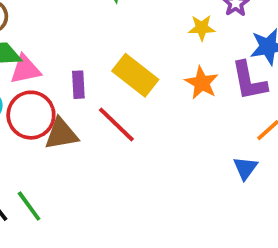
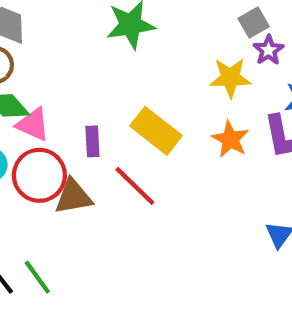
yellow star: (202, 28) -> (230, 78), size x1.4
pink triangle: (25, 70) -> (33, 124), turned 36

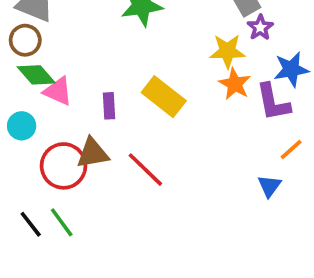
orange star: (230, 139) -> (235, 84), moved
red circle: (39, 175) -> (63, 166), moved
red line: (135, 186) -> (145, 170), moved

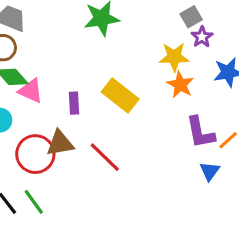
purple L-shape: (273, 102) -> (200, 132), moved

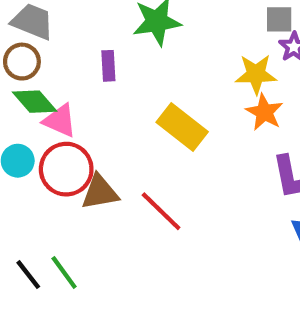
gray square: (191, 17) -> (279, 19), turned 30
purple rectangle: (74, 103) -> (108, 66), moved
red circle: (35, 154) -> (66, 169), moved

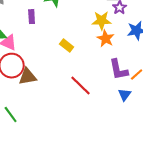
yellow rectangle: (182, 127) -> (67, 46), size x0.6
red line: (161, 211) -> (81, 86), moved

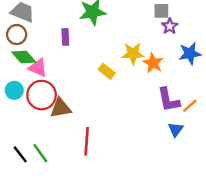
yellow star: (102, 21) -> (133, 54), moved
red line: (81, 86) -> (87, 141), moved, turned 50

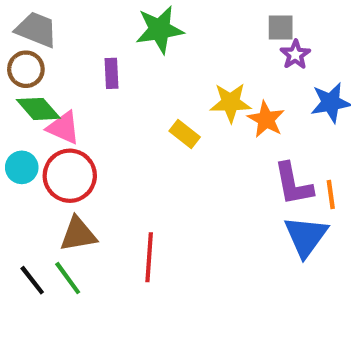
orange line: (190, 106) -> (331, 195), turned -56
brown triangle: (61, 108) -> (78, 234), moved
blue triangle: (176, 129) -> (306, 236), size x1.6

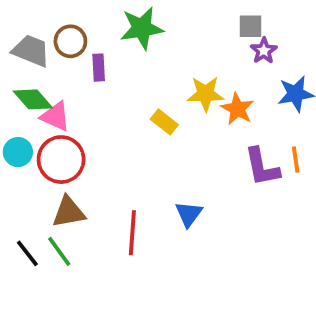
gray trapezoid: (36, 30) -> (31, 51), moved
brown circle: (26, 69) -> (70, 41), moved
orange line: (331, 195) -> (296, 160), moved
blue triangle: (306, 236) -> (189, 214), moved, size x0.7

